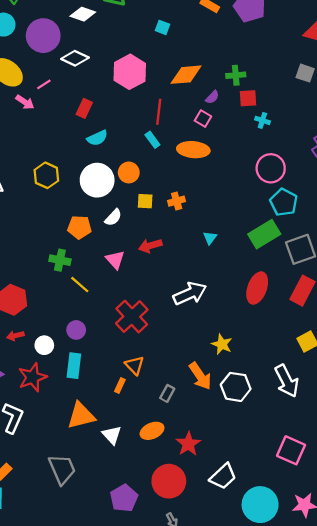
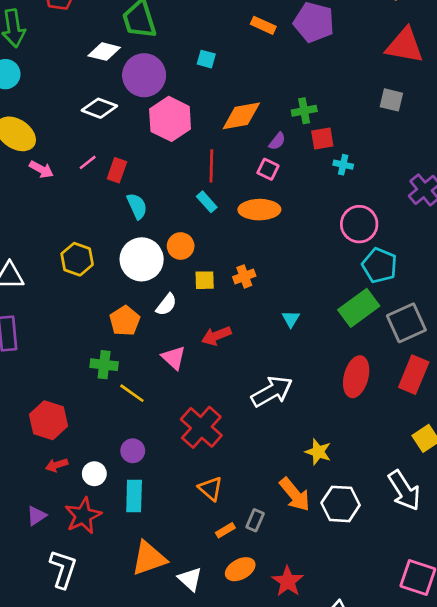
purple circle: (43, 36) -> (144, 75), moved
pink line: (44, 84) -> (88, 162), moved
cyan semicircle: (97, 138) -> (137, 206), turned -84
orange pentagon: (79, 227) -> (125, 321), turned -30
orange rectangle: (120, 385) -> (225, 530), moved, turned 40

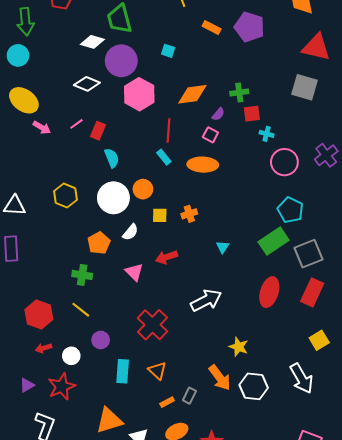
gray square: (391, 100) -> (305, 87), size x1.5
pink circle: (359, 224) -> (284, 162), moved
yellow line: (132, 393) -> (81, 310), moved
cyan rectangle: (134, 496) -> (123, 371), moved

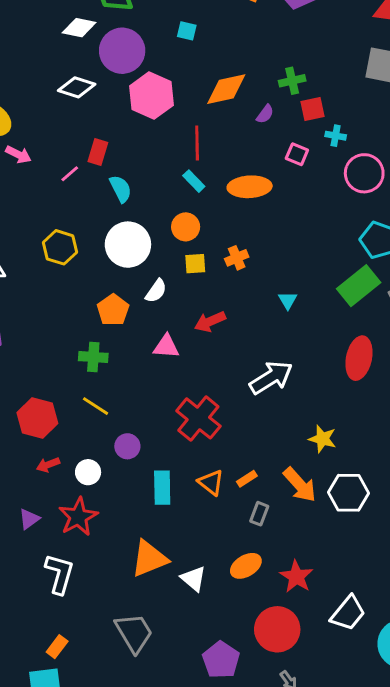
pink line: (76, 124) -> (70, 174), moved
pink square: (210, 135) -> (297, 154), moved
orange circle: (143, 189) -> (186, 227), moved
pink triangle: (134, 272) -> (166, 346), turned -36
orange rectangle: (167, 402) -> (247, 479), moved

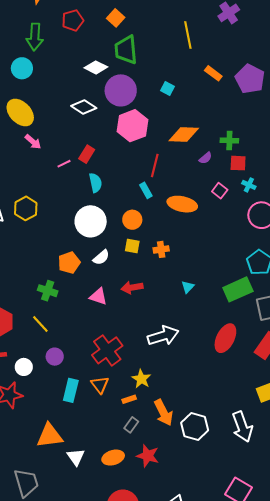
yellow hexagon: (60, 247) -> (26, 208), moved
yellow star: (322, 439) -> (141, 379), moved
orange triangle: (211, 482) -> (100, 385), moved
red star: (296, 577) -> (148, 456), moved, turned -30

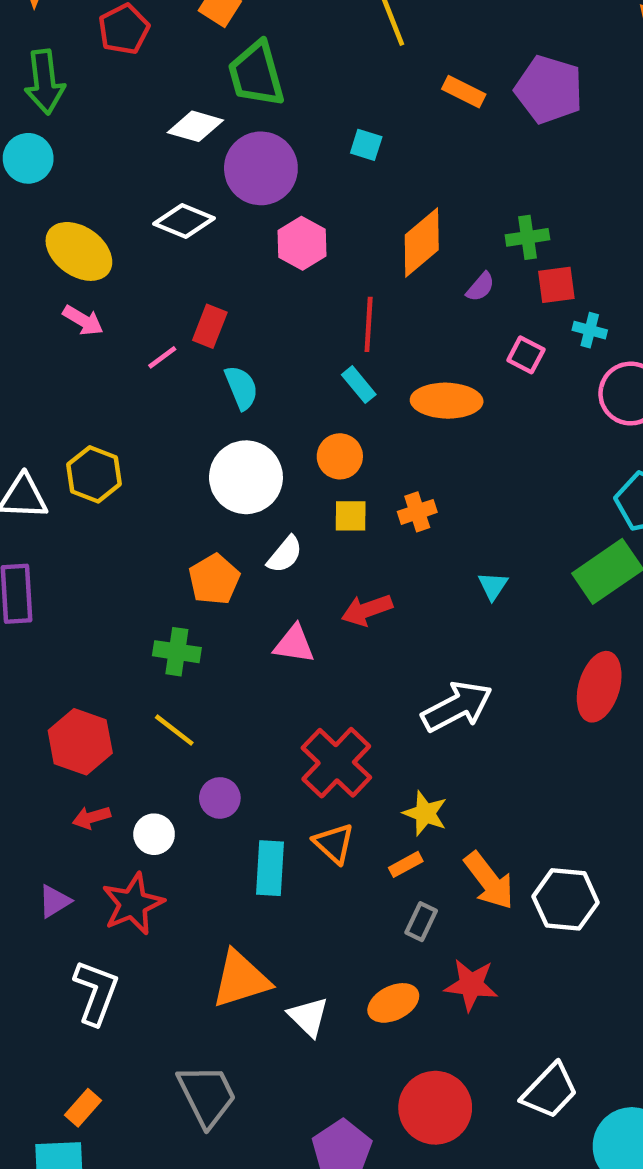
yellow ellipse: (20, 113) -> (79, 251), moved
pink hexagon: (133, 126) -> (302, 243), size x0.7
orange diamond: (184, 135) -> (422, 242), turned -32

